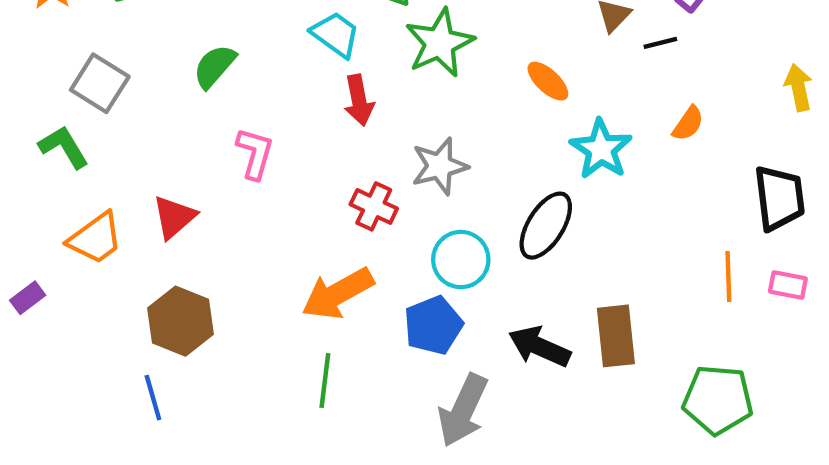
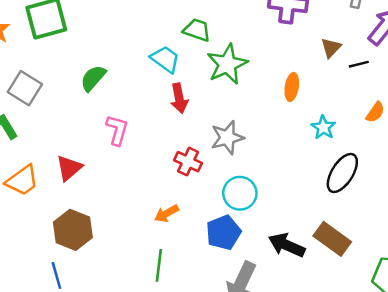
orange ellipse: (548, 81) -> (292, 87), turned 56
cyan star: (601, 149) -> (323, 127), size x0.7
black ellipse: (546, 226) -> (342, 173), moved
orange arrow: (338, 294) -> (166, 213), size x0.6
brown rectangle: (616, 336) -> (332, 239), turned -48

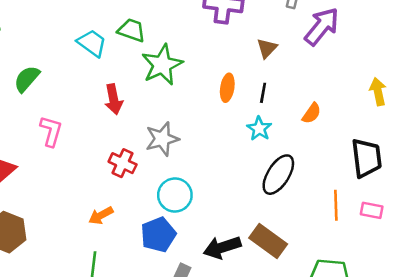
cyan trapezoid: (165, 59) -> (92, 43), moved
black line: (359, 64) -> (263, 93), moved, turned -66
black arrow: (287, 245) -> (222, 247), turned -42

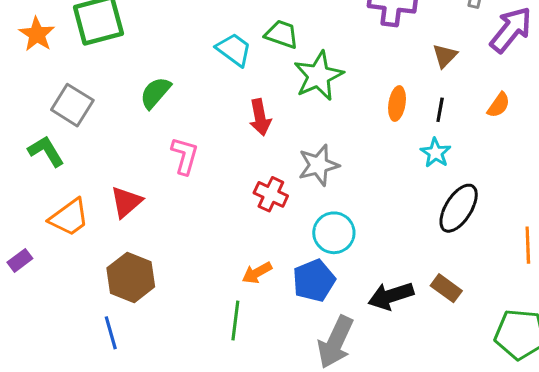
orange semicircle: (312, 113) -> (499, 105), moved
orange arrow: (101, 215) -> (257, 273), moved
brown rectangle: (268, 241) -> (446, 288), size x0.7

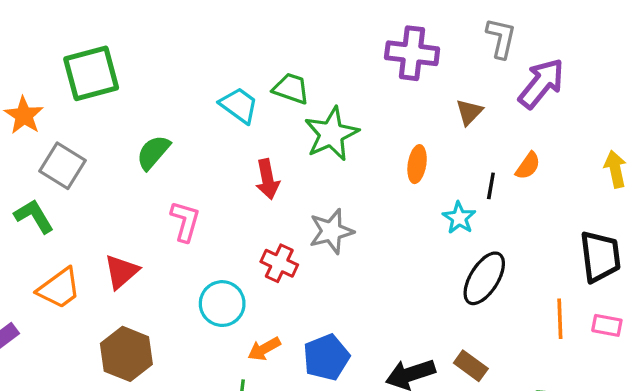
orange star: (37, 34) -> (24, 115), moved
black line: (440, 110) -> (491, 186), moved
cyan circle: (334, 233) -> (222, 304), moved

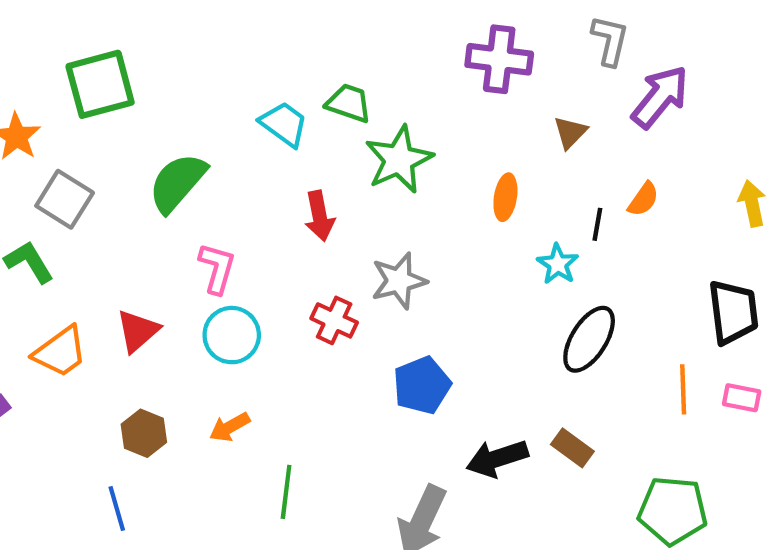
green semicircle: (153, 152) -> (177, 183), size x1.4
cyan circle: (222, 304) -> (232, 335), moved
orange arrow: (264, 349) -> (230, 427), moved
brown hexagon: (126, 354) -> (144, 433), size x0.7
blue pentagon: (326, 357) -> (422, 385), moved

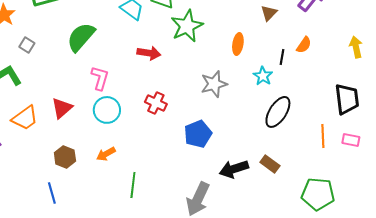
gray square: (65, 199) -> (27, 45), size x0.6
red arrow: (319, 216) -> (149, 53), turned -70
gray star: (399, 281) -> (214, 84), moved

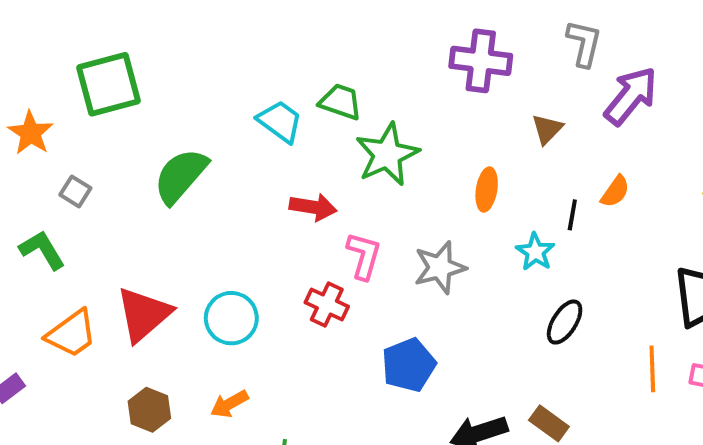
pink L-shape: (100, 78) -> (364, 256), moved
red triangle: (62, 108) -> (144, 314), size x1.4
black ellipse: (278, 112) -> (565, 322), size x0.7

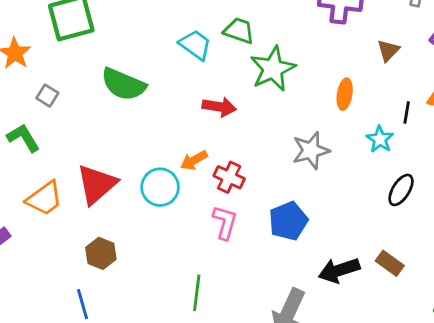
green semicircle: (181, 176) -> (123, 84), turned -108
pink L-shape: (364, 256) -> (225, 222), moved
orange arrow: (229, 404) -> (194, 160), moved

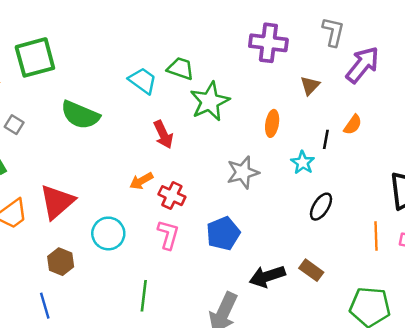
red arrow: (219, 107) -> (163, 134), turned 56
cyan circle: (160, 187) -> (108, 233), moved

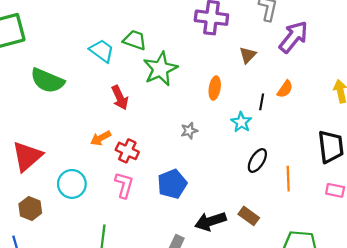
gray star: (243, 172) -> (189, 131), size x0.6
orange line: (376, 236) -> (288, 179), moved

